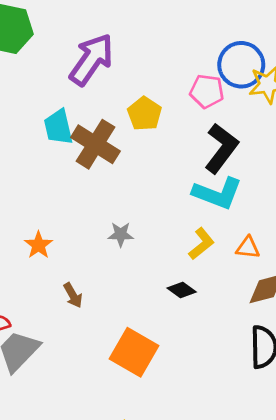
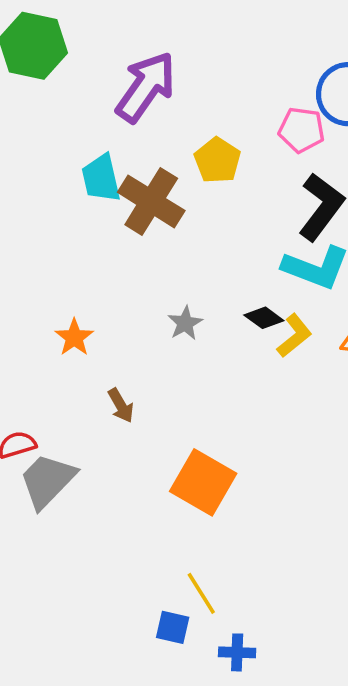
gray star: (121, 234) -> (185, 323), turned -30
black diamond: (182, 290) -> (264, 318), moved

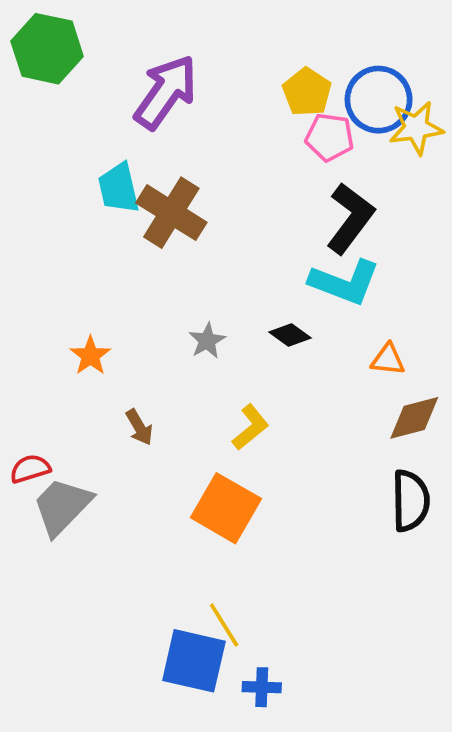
yellow pentagon: (217, 160) -> (307, 92), moved
yellow L-shape: (294, 336) -> (250, 427), moved
blue square: (173, 627) -> (194, 661), size x1.8

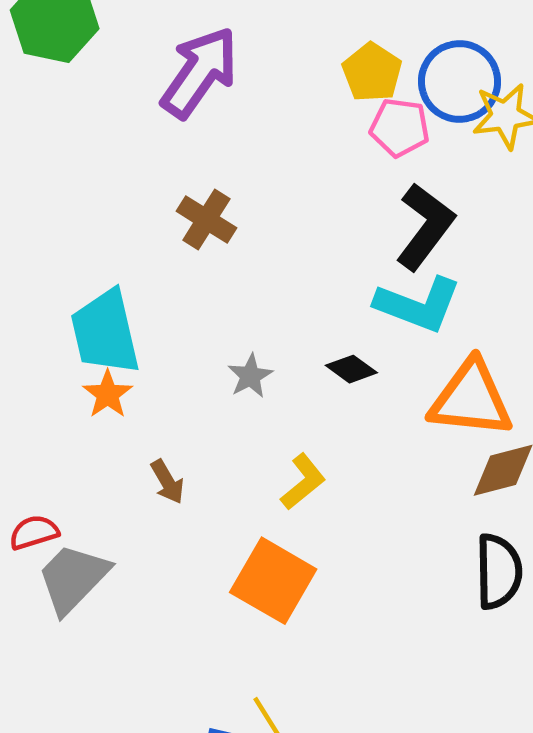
cyan trapezoid: (119, 188) -> (105, 332), moved, size x1.4
brown cross: (171, 213) -> (206, 220), size x0.7
orange triangle: (388, 359) -> (471, 399), size x2.0

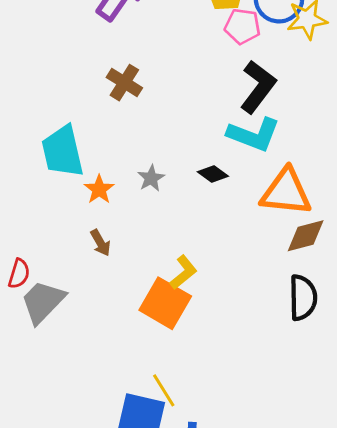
orange star: (108, 394) -> (99, 189), moved
yellow L-shape: (303, 482) -> (183, 272), moved
red semicircle: (34, 532) -> (19, 274), turned 124

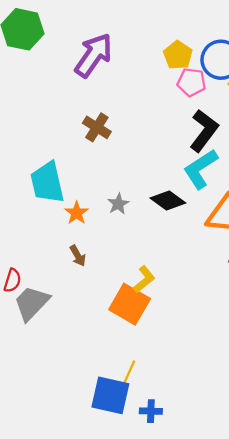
cyan L-shape: (254, 135) -> (201, 169), turned 126
black diamond: (213, 174) -> (168, 200), size x1.4
yellow line: (164, 390) -> (128, 374), turned 56

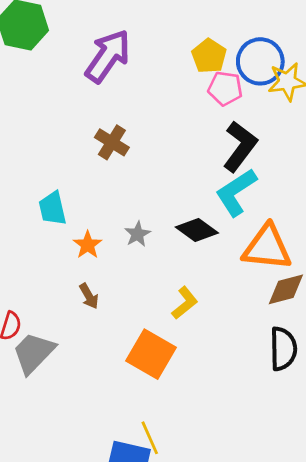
cyan trapezoid: (47, 182) -> (53, 208), size x0.7
yellow L-shape: (144, 279) -> (185, 303), moved
yellow line: (128, 374) -> (150, 438), turned -48

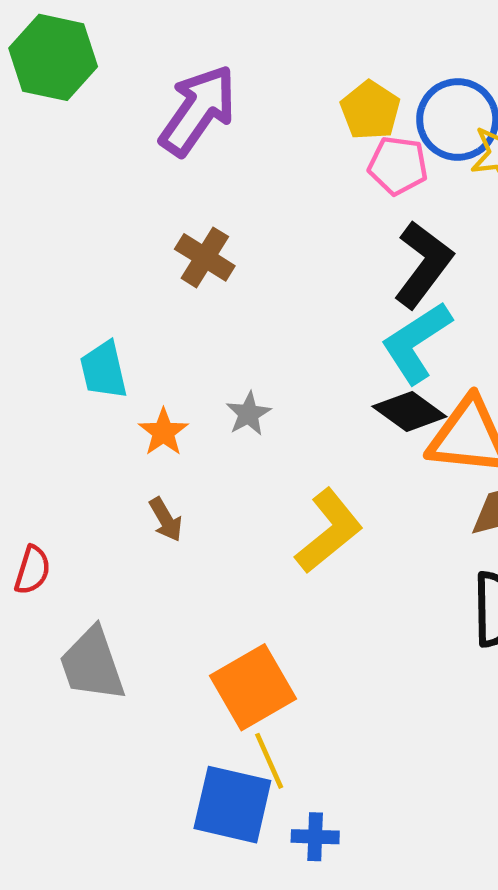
black diamond: (197, 230) -> (409, 411), moved
yellow L-shape: (185, 303) -> (329, 531), size x1.5
gray trapezoid: (34, 353) -> (92, 664), moved, turned -63
orange square: (151, 354) -> (253, 687), moved, turned 30

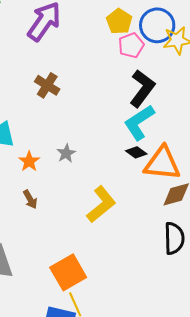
pink pentagon: (398, 165) -> (131, 45), turned -30
black diamond: (409, 411) -> (136, 152), size x0.7

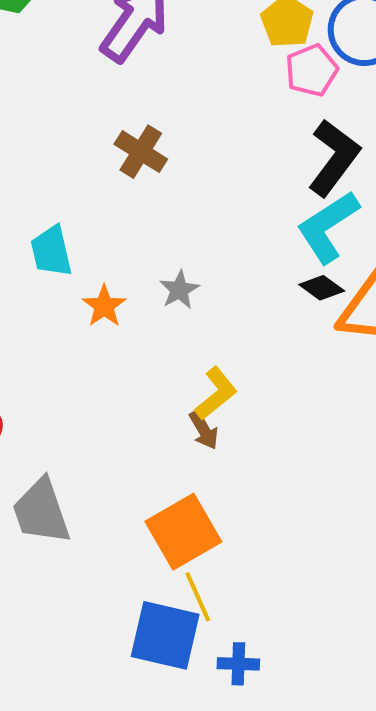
brown arrow: (30, 199) -> (204, 430), moved
yellow L-shape: (101, 204) -> (216, 393), moved, size x0.7

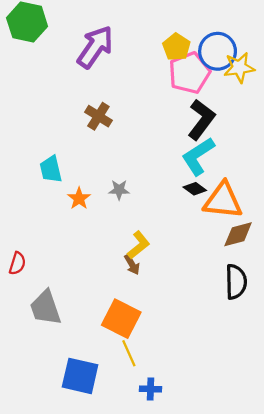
pink pentagon: (312, 70) -> (189, 73), size x1.5
gray star: (179, 290) -> (119, 190), turned 30
orange square: (183, 532) -> (121, 319), turned -33
blue square: (165, 635) -> (80, 376), moved

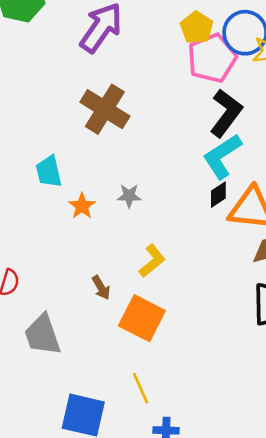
brown cross: (98, 116) -> (105, 109), size x1.5
black diamond: (195, 189) -> (218, 195), turned -70
brown arrow: (132, 264) -> (101, 288), moved
orange square: (121, 319) -> (142, 318), moved

